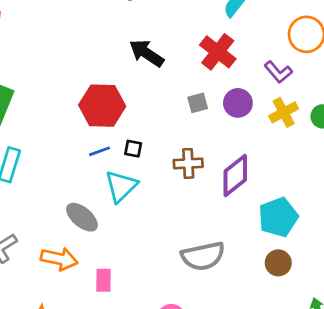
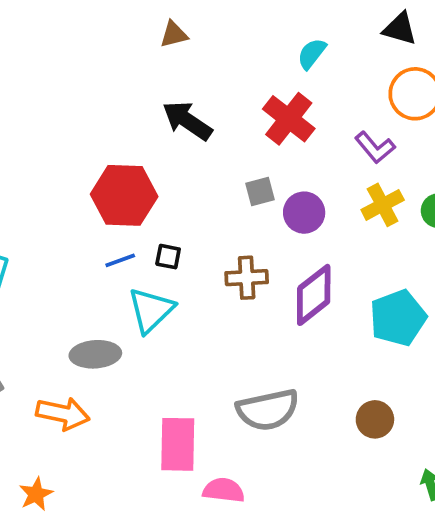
purple circle: (238, 103) -> (304, 213), moved
gray ellipse: (82, 217) -> (95, 354), turned -44
cyan pentagon: (278, 217) -> (398, 318), moved
pink rectangle: (104, 280) -> (178, 444), moved, size x1.6

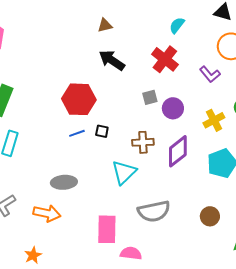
brown triangle: (174, 34) -> (105, 25), moved
yellow cross: (383, 205) -> (214, 120), moved
cyan triangle: (151, 310) -> (124, 172), moved

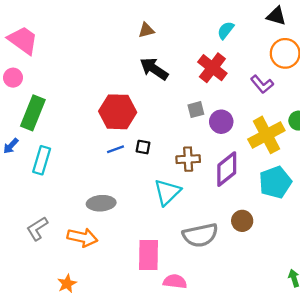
yellow cross: (214, 120) -> (266, 135), size x1.5
brown circle: (210, 216) -> (242, 221), moved

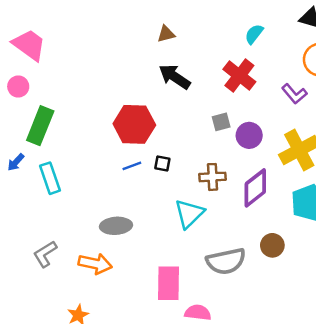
cyan rectangle: (42, 160) -> (50, 178), turned -36

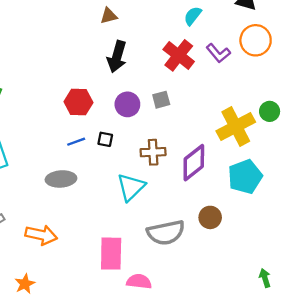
black arrow: (175, 77) -> (117, 57), turned -108
purple L-shape: (294, 94) -> (218, 53), moved
red hexagon: (134, 124) -> (78, 102), size x0.7
purple circle: (249, 135) -> (127, 104), moved
gray ellipse: (116, 226) -> (61, 179), moved

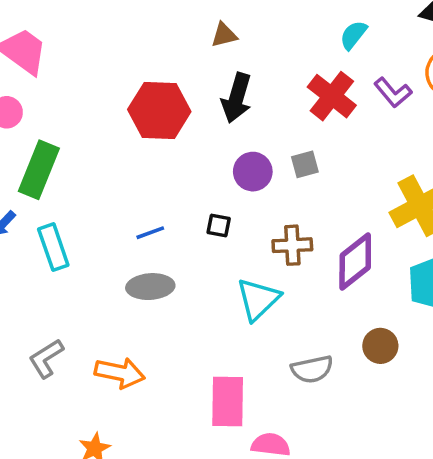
red hexagon: (78, 102) -> (159, 110), moved, size x1.4
blue line: (76, 142) -> (150, 233), moved
gray semicircle: (166, 233) -> (312, 369), size x0.7

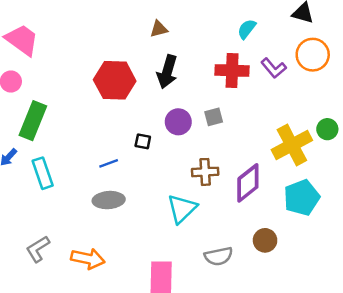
red cross: (332, 96) -> (232, 71), turned -36
black square: (219, 225) -> (143, 141), moved

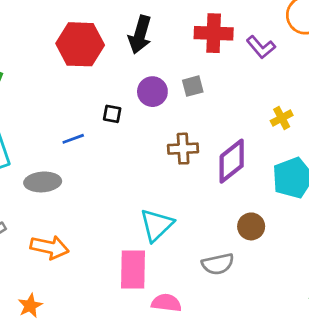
purple L-shape: (274, 68) -> (261, 47), moved
yellow cross: (292, 145) -> (282, 118), size x0.5
gray ellipse: (109, 200) -> (43, 182), moved
cyan triangle: (182, 209) -> (157, 225), moved
gray semicircle: (219, 256) -> (218, 264), moved

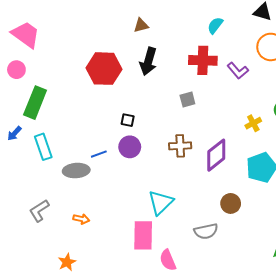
purple circle: (152, 92) -> (130, 147), moved
blue line: (73, 139) -> (99, 154), moved
orange arrow: (50, 247) -> (81, 219), size x0.6
pink semicircle: (166, 303) -> (168, 260), turned -120

